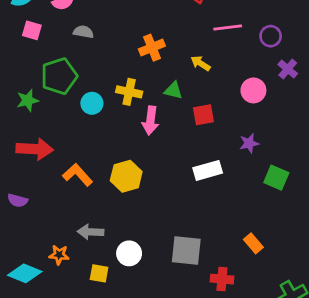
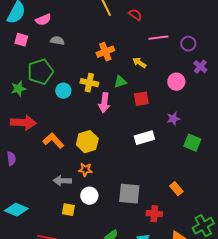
green triangle: (173, 90) -> (120, 82), turned -32
purple semicircle: (18, 200) -> (11, 159), turned -112
orange star: (59, 255) -> (85, 170), moved

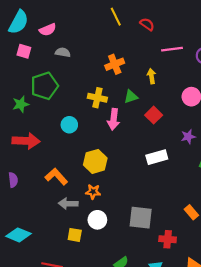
yellow arrow: (139, 63) -> (151, 76), turned 48
cyan circle: (63, 91) -> (69, 125), moved
red square: (141, 99) -> (154, 115), turned -35
orange L-shape: (53, 141) -> (56, 177), moved

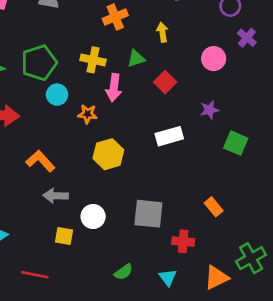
green pentagon: (44, 86) -> (39, 63), moved
yellow hexagon: (95, 161) -> (108, 154), moved
orange star: (93, 192) -> (88, 114), moved

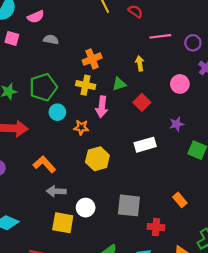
orange cross: (115, 17) -> (92, 59), moved
yellow square: (64, 236) -> (63, 223), size x1.5

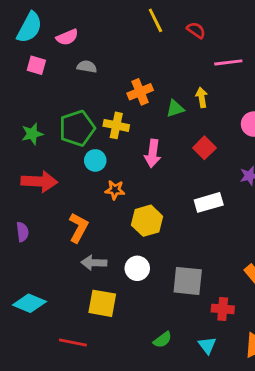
green triangle: (119, 84) -> (175, 109), moved
yellow cross: (86, 85) -> (116, 125), moved
orange star: (81, 127) -> (115, 190), moved
orange L-shape: (44, 164) -> (78, 228), turned 70
white circle: (86, 208) -> (137, 268), moved

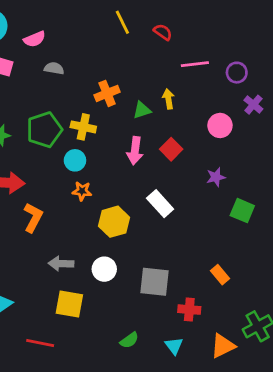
pink arrow: (153, 153) -> (135, 151), moved
cyan circle: (95, 160) -> (75, 160), moved
white rectangle: (209, 202) -> (160, 204), moved, turned 64
orange L-shape: (78, 228) -> (33, 218), moved

